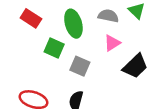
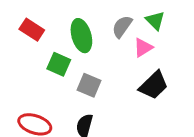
gray semicircle: (108, 16) -> (122, 27), turned -66
pink triangle: (112, 43) -> (143, 48), moved

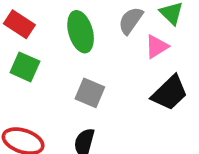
green square: (59, 64) -> (25, 67), moved

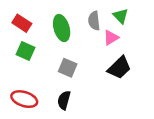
gray semicircle: (131, 21) -> (94, 21), turned -42

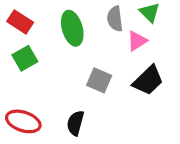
green square: (25, 51) -> (25, 58), turned 36
gray square: (68, 68) -> (99, 80), moved

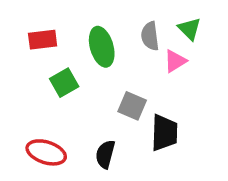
red rectangle: (20, 22) -> (43, 40), turned -40
green square: (25, 58) -> (64, 83), moved
black trapezoid: (148, 80) -> (164, 133), moved, turned -44

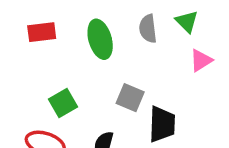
pink triangle: (175, 61) -> (201, 60), moved
green square: (64, 83) -> (63, 103), moved

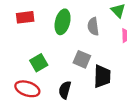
gray semicircle: (148, 29) -> (93, 26), moved
green ellipse: (100, 39) -> (63, 22), turned 30

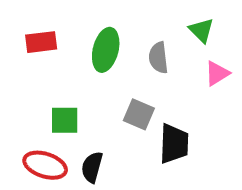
green square: (39, 63) -> (65, 120), turned 30
black semicircle: (65, 90) -> (92, 167), moved

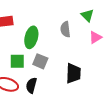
green ellipse: (106, 50) -> (31, 37), moved
gray square: (139, 114) -> (40, 61), moved

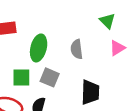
gray semicircle: (65, 29) -> (77, 49), moved

